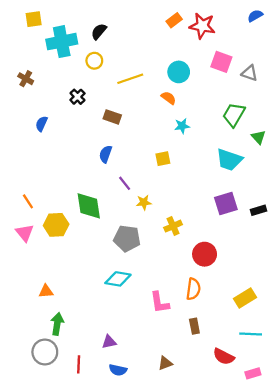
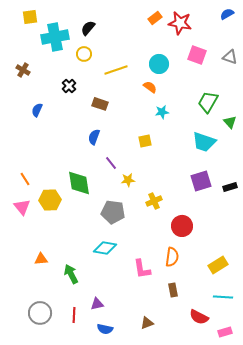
gray triangle: (250, 73) -> (230, 57), moved
green arrow: (57, 324) -> (71, 274), moved, turned -36
red line: (79, 364) -> (74, 315), moved

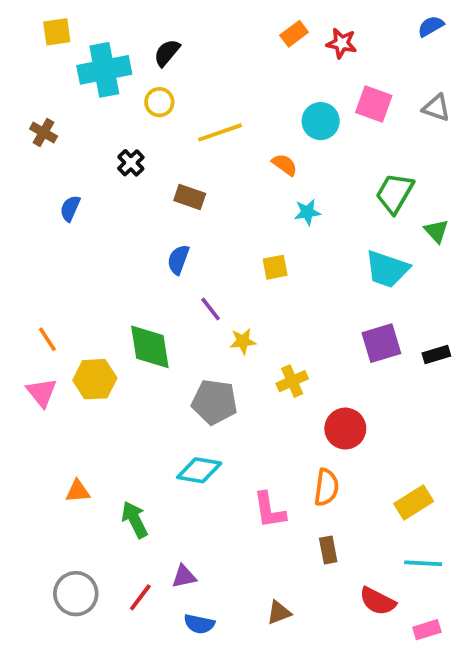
red star: (180, 23) -> (342, 43), size x0.7
cyan circle: (159, 64) -> (321, 121), moved
red line: (74, 315) -> (140, 597), turned 35

